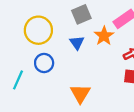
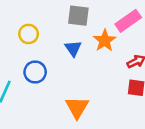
gray square: (81, 14) -> (78, 16), turned 30
yellow circle: (38, 30) -> (29, 34), size x0.6

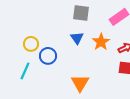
yellow circle: (29, 34) -> (31, 44), moved
orange star: (105, 41) -> (101, 42), moved

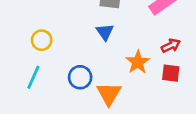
orange star: (101, 42) -> (138, 62), moved
blue circle: (48, 56) -> (80, 77), moved

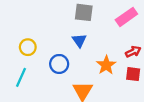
blue circle: (80, 77) -> (59, 64), moved

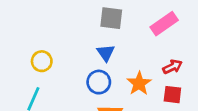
blue circle: (59, 64) -> (99, 82), moved

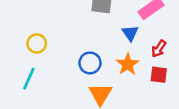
blue triangle: (106, 53) -> (130, 33), moved
red arrow: (172, 67) -> (159, 49), turned 150

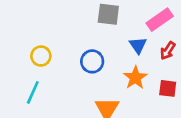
red arrow: (159, 49) -> (168, 51), moved
blue circle: (90, 63) -> (92, 61), moved

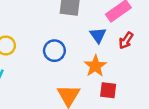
red square: (168, 88) -> (108, 90), moved

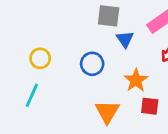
blue triangle: (98, 35) -> (125, 39), moved

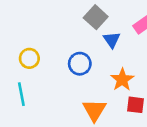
gray square: (109, 16) -> (96, 17), turned 35
cyan line: (32, 95) -> (21, 94), turned -35

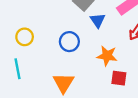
orange star: (122, 80) -> (107, 56), turned -30
orange triangle: (94, 110) -> (63, 83), moved

